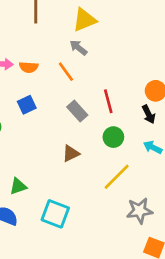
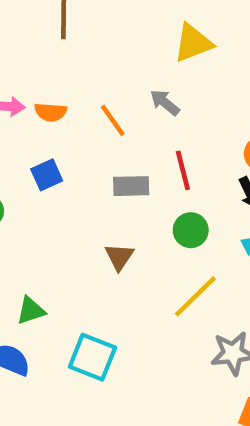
yellow triangle: (84, 20) -> (193, 43), moved
gray arrow: (78, 48) -> (165, 102), moved
gray rectangle: (77, 111) -> (131, 186), turned -50
brown triangle: (71, 153) -> (119, 257), turned -30

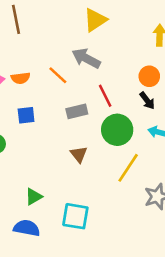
gray arrow: (165, 102) -> (86, 58), size x1.5
blue square: (47, 175) -> (26, 115), turned 30
green circle: (191, 230) -> (117, 130), size x1.5

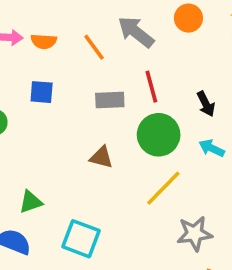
orange circle: (149, 76) -> (188, 18), moved
brown triangle: (79, 154) -> (101, 157), turned -48

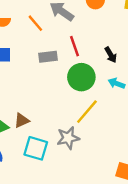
brown triangle: (101, 157) -> (22, 121), moved, turned -35
gray star: (194, 234) -> (68, 138), moved

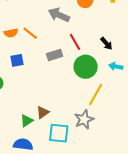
orange line: (35, 23) -> (30, 33), moved

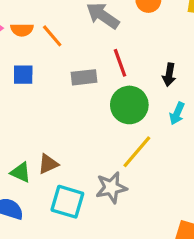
black arrow: (106, 43) -> (169, 75), turned 40
cyan arrow: (116, 66) -> (177, 113), turned -88
green triangle: (27, 121) -> (21, 172), turned 48

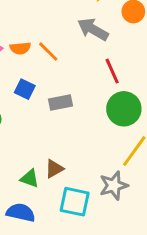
blue square: (23, 75) -> (25, 89), turned 30
gray rectangle: (84, 77) -> (61, 102), moved

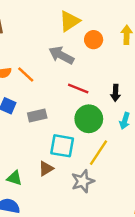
red line: (112, 71) -> (78, 89), turned -42
brown triangle: (54, 169) -> (46, 169), moved
cyan square: (75, 202) -> (62, 146), moved

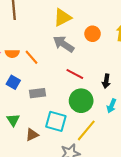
yellow triangle: (70, 21) -> (62, 17), moved
brown triangle: (46, 169) -> (32, 135), moved
green triangle: (14, 178) -> (13, 120), moved, turned 32

